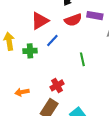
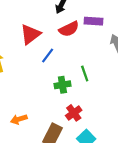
green cross: (30, 51) -> (62, 85), moved
red cross: (57, 85) -> (74, 113), moved

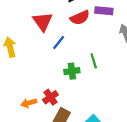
red triangle: (30, 34) -> (43, 21), turned -30
red cross: (74, 113) -> (50, 97), moved

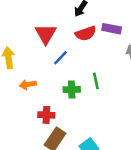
red cross: (50, 97) -> (46, 115), turned 32
orange arrow: (29, 103) -> (28, 85), moved

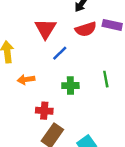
green line: (96, 81) -> (106, 79), moved

